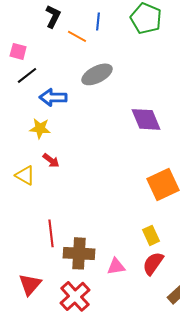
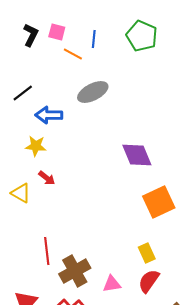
black L-shape: (53, 16) -> (31, 35), moved
pink square: (18, 51) -> (57, 32), moved
purple diamond: (146, 119) -> (137, 155), moved
brown cross: (79, 253) -> (75, 271), turned -32

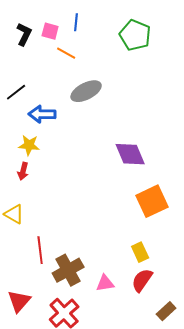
blue line: (94, 39) -> (76, 22), moved
red arrow: (47, 178) -> (23, 171), moved, turned 66
yellow triangle: (21, 193) -> (14, 214), moved

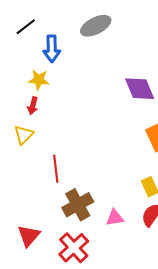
blue arrow: (42, 114) -> (52, 49), turned -92
yellow triangle: (14, 214) -> (24, 135), moved, turned 45
red line: (40, 250) -> (56, 169), moved

